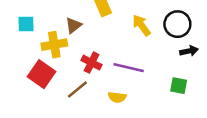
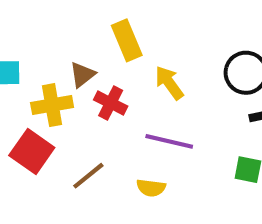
yellow arrow: (142, 25) -> (169, 83), moved
red cross: (91, 63) -> (111, 103), moved

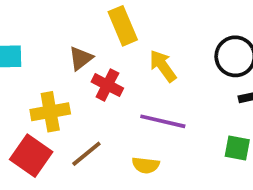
yellow cross: (52, 105) -> (50, 112), moved
red square: (32, 151) -> (31, 156), moved

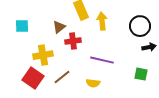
yellow arrow: (163, 66) -> (102, 21), moved, turned 30
red cross: (107, 85) -> (73, 41), turned -35

